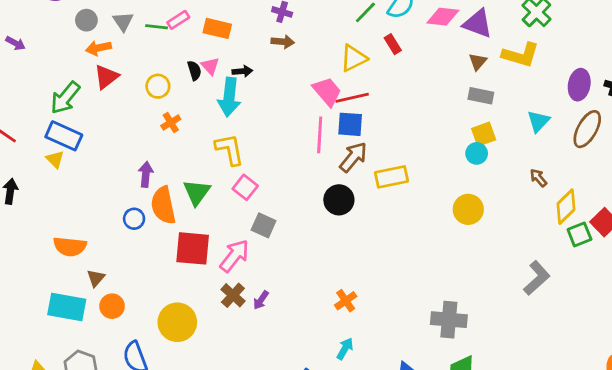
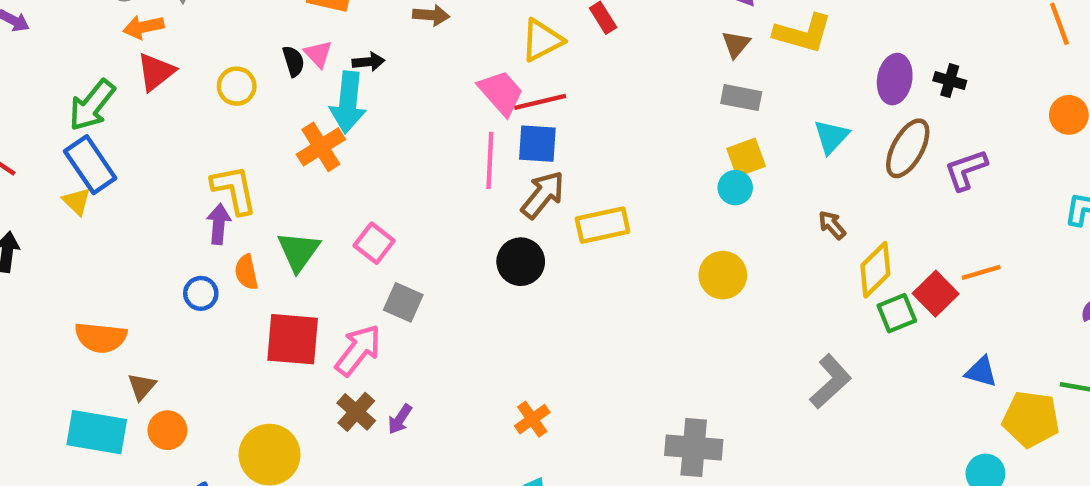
orange cross: (171, 122) -> (321, 147), moved, size x1.5
blue rectangle: (64, 136) -> (90, 165), turned 32
yellow L-shape: (230, 149) -> (234, 190), moved
orange semicircle: (163, 205) -> (246, 272), size x0.6

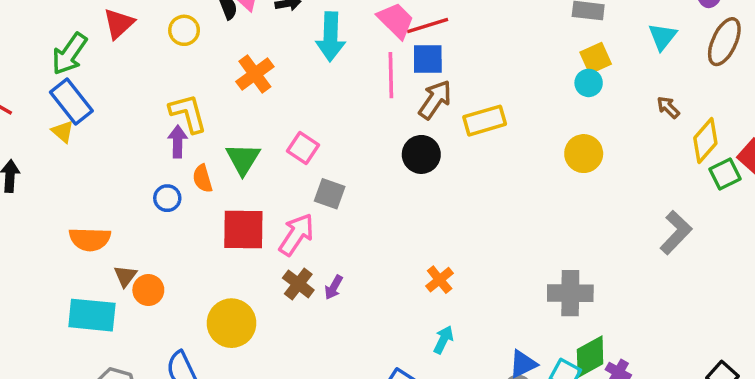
cyan arrow: (348, 102) -> (331, 37), moved
orange circle: (167, 430) -> (148, 290), moved

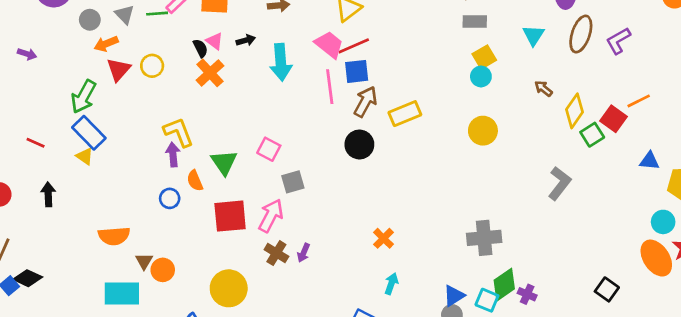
yellow circle: (184, 30) -> (152, 66), moved
orange cross: (255, 74) -> (210, 73), moved
gray square: (330, 194) -> (293, 182), turned -30

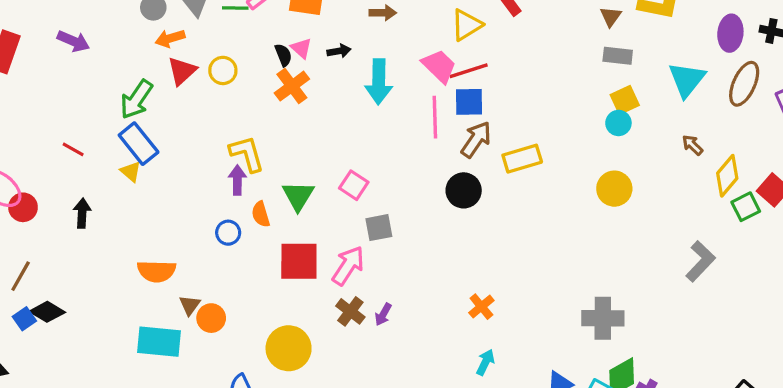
cyan triangle: (533, 35) -> (687, 80), size x1.4
purple arrow: (27, 54) -> (73, 41), size x1.4

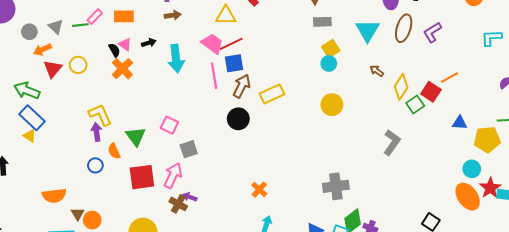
yellow triangle: (467, 25) -> (226, 16), turned 40
green arrow: (136, 99) -> (27, 90), turned 85
purple arrow: (383, 314) -> (190, 197), moved, turned 88

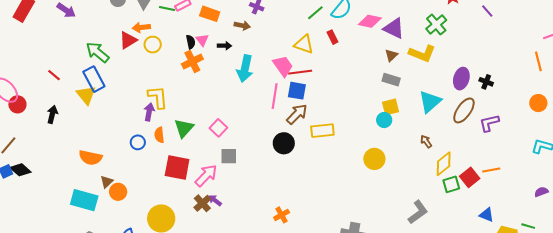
brown arrow: (173, 15) -> (242, 25), moved
orange arrow: (42, 50) -> (141, 27), moved
yellow triangle: (29, 136) -> (86, 95), size x1.5

